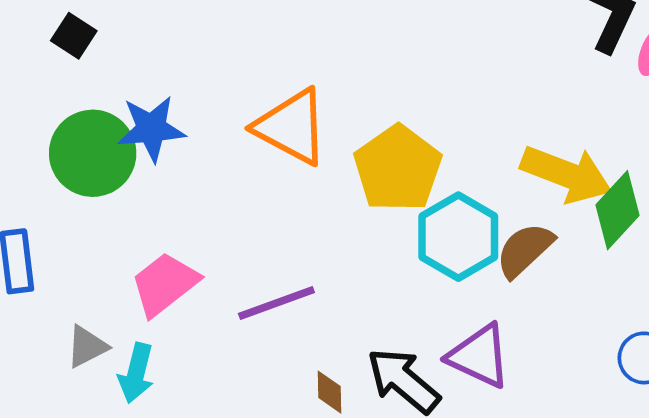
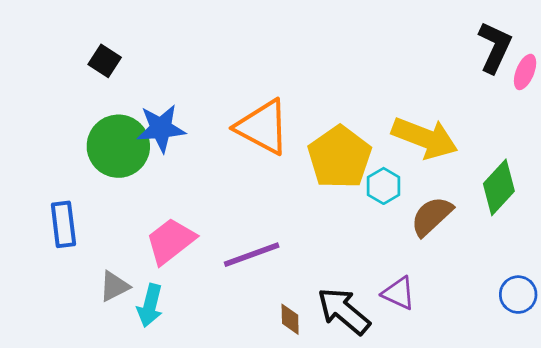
yellow arrow: (566, 174) -> (425, 138), moved
cyan hexagon: (458, 237) -> (384, 186), moved, size x0.6
purple triangle: (479, 356) -> (399, 293), size x0.7

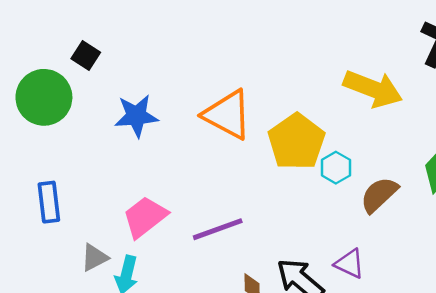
yellow arrow: (425, 138) -> (373, 89), moved
green circle: (118, 146) -> (44, 97), moved

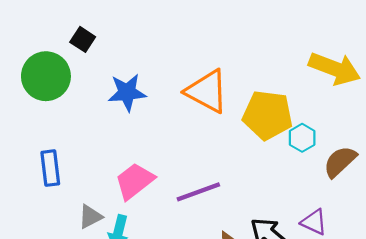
yellow pentagon: (297, 142) -> (268, 115), turned -30

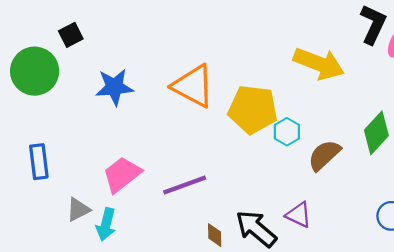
black square: (83, 39) -> (71, 35), turned 30

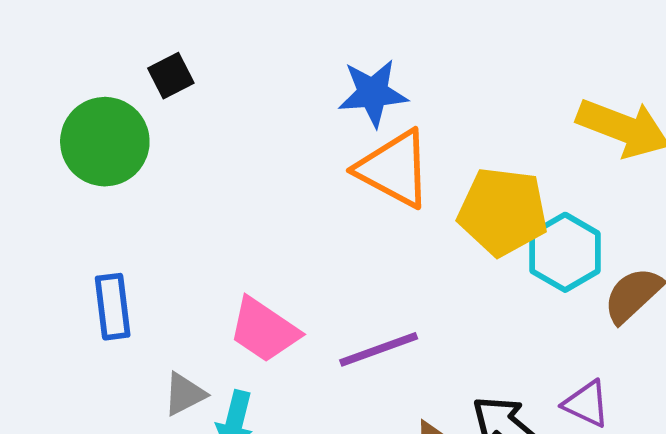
blue star: (114, 87) -> (373, 93), moved
cyan hexagon: (287, 132) -> (565, 252), size x1.5
pink trapezoid: (122, 174) -> (264, 330), turned -108

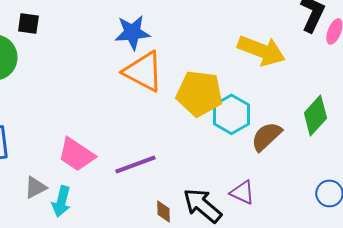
black square: (171, 76) -> (28, 23), turned 35

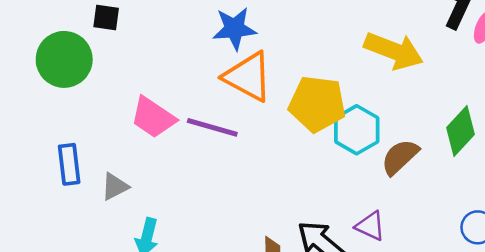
pink trapezoid: (76, 154) -> (153, 117), moved
purple line: (135, 164) -> (212, 127), moved, turned 36
gray triangle: (35, 187) -> (115, 187), moved

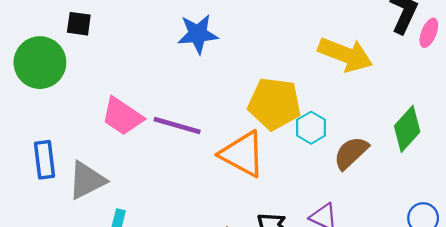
orange triangle: (248, 77) -> (242, 154), moved
cyan hexagon: (357, 130) -> (311, 128), size x0.7
gray triangle: (115, 187) -> (87, 180), size x1.5

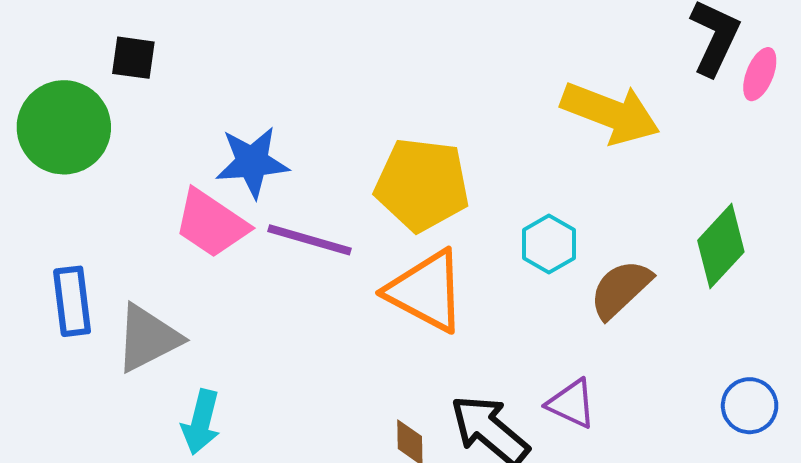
blue star: (198, 34) -> (252, 162), moved
yellow pentagon: (274, 104) -> (422, 185), moved

